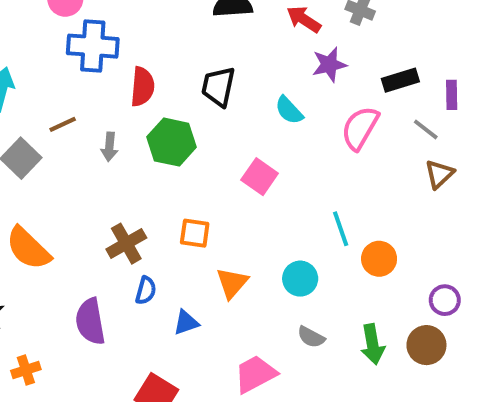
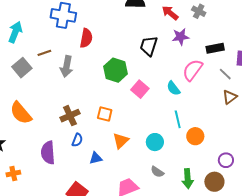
black trapezoid: (218, 87) -> (149, 46), moved
cyan semicircle: (289, 110) -> (173, 88), moved
green hexagon: (172, 142) -> (116, 70), moved
gray arrow: (109, 147) -> (67, 66), size x1.5

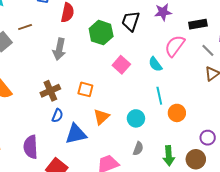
gray arrow: (67, 66) -> (59, 49), moved
green hexagon: (116, 70) -> (101, 33), moved
purple semicircle: (48, 153) -> (31, 147), moved
blue triangle: (96, 158) -> (76, 134), size x1.6
gray semicircle: (157, 172) -> (138, 149), turned -104

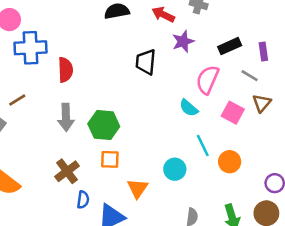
green hexagon: (101, 33) -> (104, 125), moved
pink square: (121, 65) -> (233, 113), moved
cyan circle: (136, 118) -> (175, 169), moved

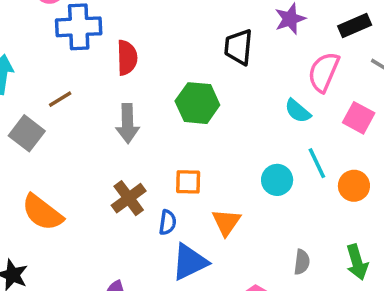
green hexagon: (104, 125) -> (197, 103), moved
cyan circle: (175, 169) -> (277, 180), moved
blue semicircle: (83, 200) -> (168, 222), moved

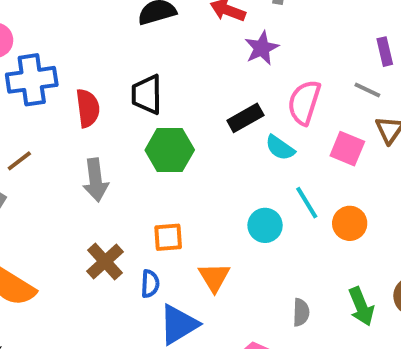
black rectangle: (355, 25) -> (245, 118), moved
black trapezoid: (238, 47) -> (147, 95), moved

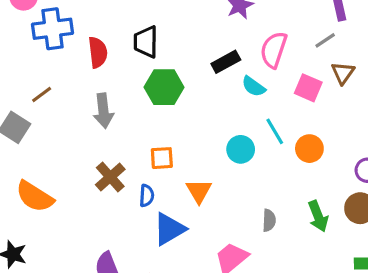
gray line: (367, 90) -> (325, 40), turned -60

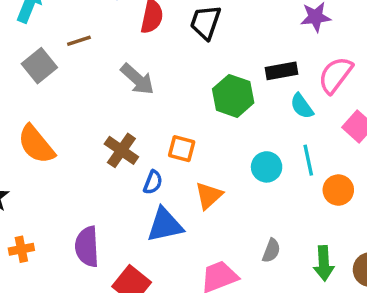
green hexagon: (164, 87) -> (233, 96), moved
gray arrow: (103, 111) -> (137, 79), turned -60
brown cross: (110, 177) -> (121, 150), turned -32

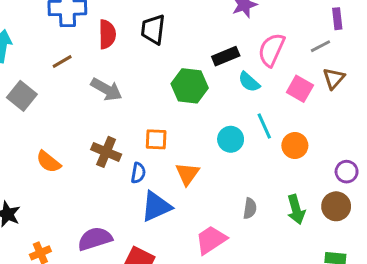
brown line: (79, 41) -> (62, 61), moved
orange semicircle: (36, 144) -> (48, 162), moved, size x0.7
purple semicircle: (87, 247) -> (95, 239), turned 88

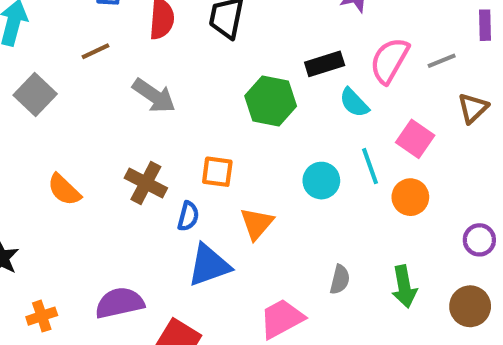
gray line: (320, 46) -> (442, 61), moved
pink square: (300, 89) -> (415, 139), moved
brown circle: (336, 206) -> (470, 306), moved

